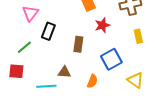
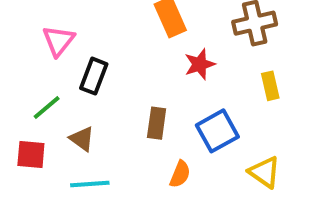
brown rectangle: (78, 44) -> (157, 123), moved
brown triangle: (64, 72) -> (82, 139), moved, turned 32

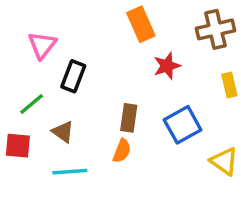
orange semicircle: (180, 174) -> (122, 151), moved

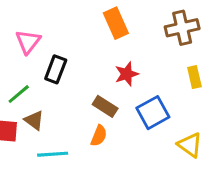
red star: (167, 66) -> (127, 74), moved
brown rectangle: (129, 118) -> (105, 106), turned -65
brown triangle: (63, 132) -> (34, 120), moved

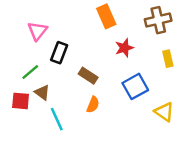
red star: (127, 74) -> (124, 48), moved
brown rectangle: (105, 106) -> (88, 76), moved
cyan line: (53, 154) -> (57, 119), turned 70

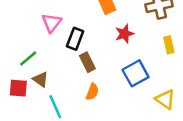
pink triangle: (37, 31) -> (52, 23), moved
black rectangle: (59, 53) -> (75, 39), moved
brown rectangle: (88, 76) -> (87, 62), turned 30

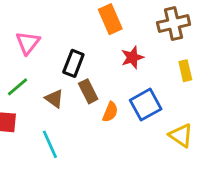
pink triangle: (52, 23) -> (28, 43), moved
brown triangle: (40, 79) -> (54, 99), moved
orange semicircle: (92, 92) -> (110, 112), moved

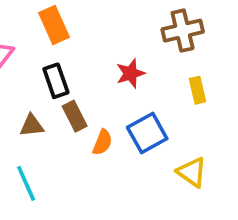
orange rectangle: (110, 19) -> (54, 25), moved
black rectangle: (73, 63) -> (56, 81), turned -40
brown triangle: (54, 99) -> (32, 126), turned -42

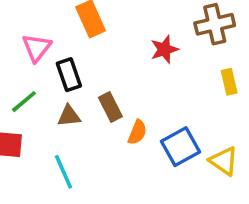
red star: (130, 73) -> (164, 49), moved
black rectangle: (56, 81) -> (69, 75), moved
blue square: (147, 133) -> (181, 147), moved

